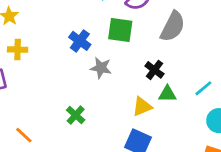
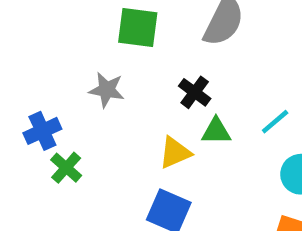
blue cross: (80, 41) -> (42, 131), moved, turned 30

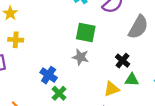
green square: (138, 28) -> (86, 33), moved
blue cross: (42, 131) -> (49, 75), turned -35

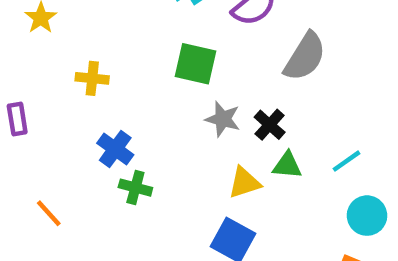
yellow cross: (16, 40) -> (92, 78), moved
gray star: (80, 57) -> (223, 119), moved
green cross: (59, 93) -> (135, 188), turned -32

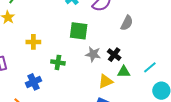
gray semicircle: (305, 57) -> (127, 23), size x0.7
blue cross: (115, 149) -> (34, 82), moved, turned 35
green cross: (135, 188) -> (58, 62), moved

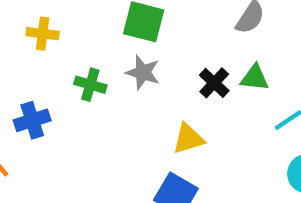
gray star: (93, 54) -> (143, 72), moved
green triangle: (124, 72) -> (255, 78), moved

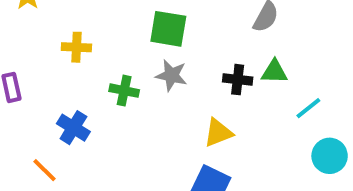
black cross: (214, 83) -> (238, 80), turned -32
blue cross: (32, 120) -> (73, 128), turned -36

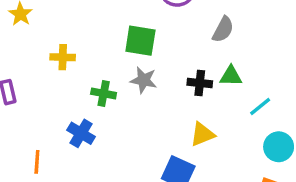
blue cross: (73, 128) -> (81, 133), moved
yellow triangle: (218, 133) -> (202, 134), moved
orange line: (45, 170) -> (37, 162), turned 50

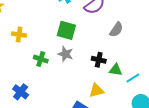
green triangle: (231, 76) -> (116, 70), moved
blue cross: (81, 133) -> (21, 92), moved

